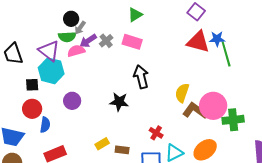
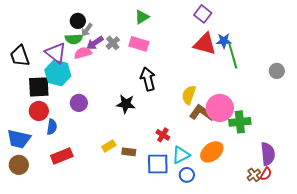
black square: (32, 85) -> (39, 87), size x1.6

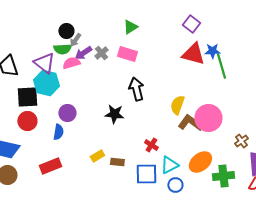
green cross: (240, 122) -> (223, 176), moved
blue semicircle: (52, 127) -> (58, 132), moved
brown cross: (254, 175) -> (241, 141), moved

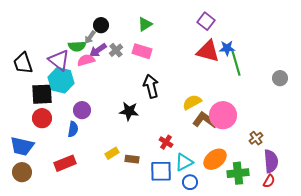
black circle: (66, 31) -> (101, 25), moved
yellow semicircle: (177, 105) -> (192, 102), turned 42

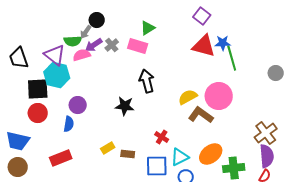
green triangle: (145, 24) -> (148, 28), moved
pink circle: (223, 115) -> (219, 96), moved
brown cross: (256, 138) -> (266, 133), moved, size x1.6

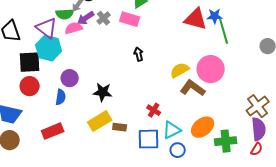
black arrow: (147, 81) -> (139, 54), size x0.6
black star: (125, 106) -> (103, 92), moved
yellow rectangle: (108, 148) -> (100, 121), size x1.6

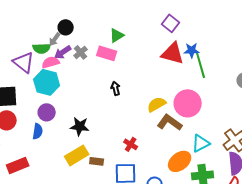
cyan hexagon: (49, 48) -> (47, 82), moved
cyan triangle: (172, 130) -> (201, 143), moved
red rectangle: (53, 131) -> (18, 165), moved

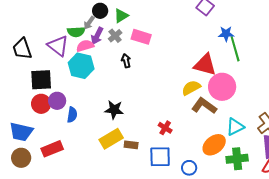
green triangle: (117, 35) -> (121, 16), moved
purple arrow: (63, 52) -> (97, 36), turned -30
red triangle: (173, 53) -> (205, 65), moved
black arrow: (116, 88) -> (126, 61), moved
purple circle: (47, 112) -> (57, 101), moved

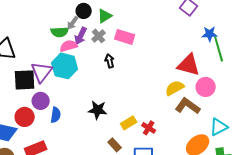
purple triangle: (58, 46) -> (42, 72), moved, turned 30
pink circle: (222, 87) -> (206, 87), size x0.7
red circle: (41, 104) -> (25, 117), moved
yellow rectangle: (111, 139) -> (129, 123), moved, size x0.7
brown rectangle: (131, 145) -> (115, 145), turned 40

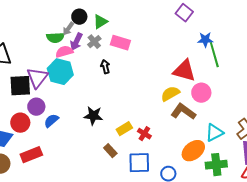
blue semicircle: (56, 115) -> (51, 121), turned -140

